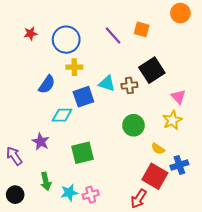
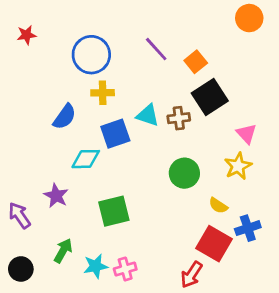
orange square: (142, 29) -> (196, 62), moved, turned 35
red star: (30, 33) -> (26, 35), moved
green arrow: (46, 181) -> (63, 251), turned -138

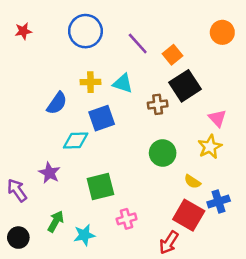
orange circle: (249, 18) -> (222, 32), moved
blue circle: (91, 55) -> (85, 31), moved
cyan triangle: (148, 115) -> (123, 83), moved
pink cross: (125, 269) -> (127, 219), moved

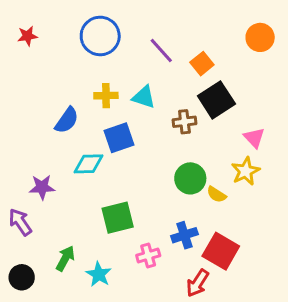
purple star: (49, 173) -> (42, 187), moved, turned -30
yellow semicircle: (192, 182) -> (216, 194), moved
blue cross: (219, 201) -> (184, 235), moved
cyan star: (84, 235) -> (99, 274), turned -30

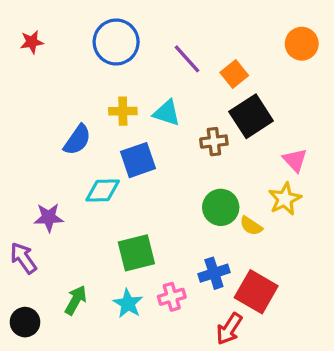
cyan star: (99, 274) -> (128, 304), moved

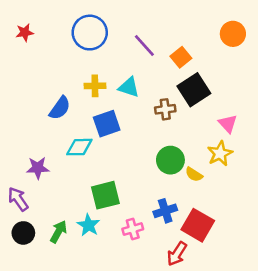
cyan star: (128, 304) -> (88, 225), moved
black circle: (25, 322) -> (23, 233), moved

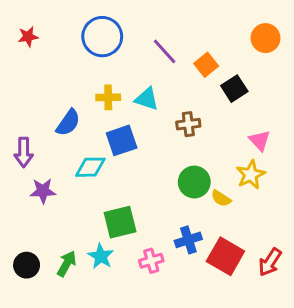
black square: (194, 90) -> (234, 89), moved, size x0.7
purple arrow: (18, 199) -> (24, 152), moved, turned -145
red arrow: (177, 254) -> (270, 262), moved

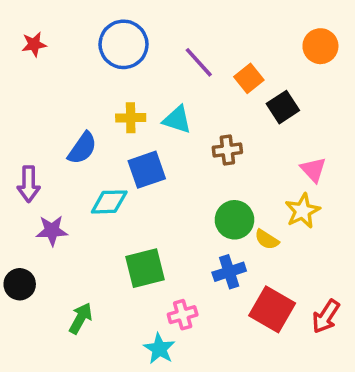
blue cross: (188, 240) -> (229, 272), moved
cyan star: (101, 256) -> (159, 349), moved
black circle: (27, 265) -> (20, 284), moved

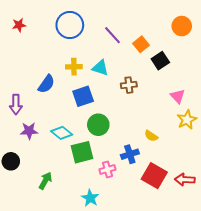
cyan diamond: (109, 202) -> (62, 133), moved, turned 40
yellow star: (303, 211) -> (187, 120), moved
green circle: (234, 220) -> (98, 125), moved
pink cross: (183, 315) -> (107, 169), moved
red arrow: (326, 316) -> (185, 180), turned 60

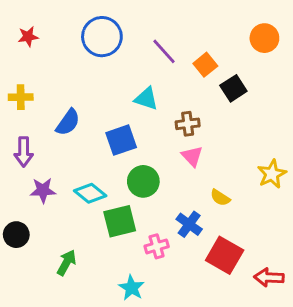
yellow cross: (74, 67) -> (21, 97), moved
pink triangle: (178, 96) -> (192, 156), moved
blue cross: (130, 154) -> (189, 224), turned -36
red arrow: (185, 180) -> (269, 277), moved

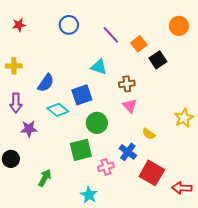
blue circle: (102, 37) -> (69, 25), size x0.7
cyan diamond: (90, 193) -> (58, 110), moved

